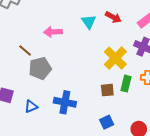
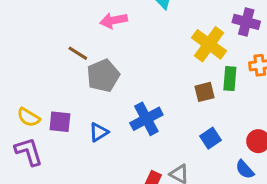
blue cross: (65, 102) -> (146, 119), turned -30

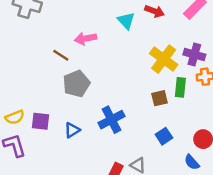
purple cross: (246, 22) -> (194, 55), moved
brown line: (78, 53) -> (61, 55), moved
yellow semicircle: (29, 117) -> (15, 117), turned -54

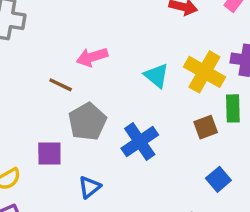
cyan triangle: (126, 21) -> (156, 76), moved
blue cross: (111, 120) -> (140, 142), moved
purple square: (40, 121) -> (49, 154), moved

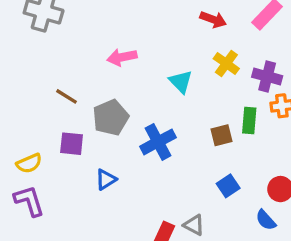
yellow cross: (204, 72) -> (226, 64), moved, size x0.7
brown line: (61, 85) -> (67, 96), moved

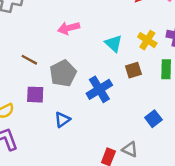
yellow cross: (226, 64) -> (147, 40), moved
brown square: (222, 135) -> (133, 70), moved

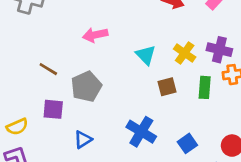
blue cross: (99, 89) -> (141, 132), moved, turned -30

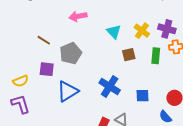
blue triangle: (83, 140) -> (68, 91), size x1.6
blue square: (187, 143) -> (142, 96), turned 32

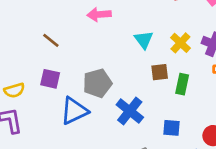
gray pentagon: (71, 53) -> (97, 83), moved
green rectangle: (156, 56) -> (182, 84), moved

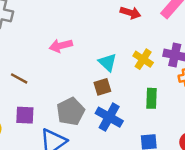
brown square: (160, 72) -> (102, 87), moved
blue cross: (130, 111) -> (109, 117), moved

